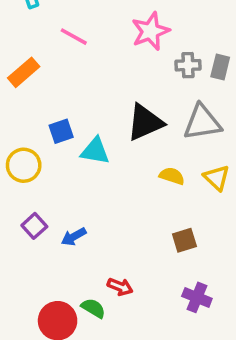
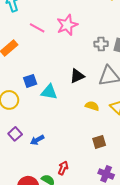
pink star: (150, 31) -> (67, 25), moved
black triangle: (145, 122) -> (77, 76), size x0.7
red arrow: (120, 287) -> (63, 168), turned -88

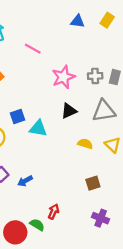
pink star: (67, 25) -> (63, 77), moved
pink line: (37, 28) -> (33, 49), moved

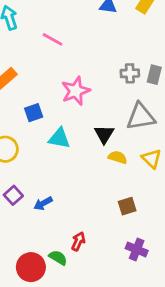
pink star: (63, 77) -> (76, 91), moved
black triangle: (69, 111) -> (104, 134), moved, turned -35
blue square: (17, 116) -> (34, 113), moved

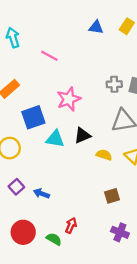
blue square: (34, 113) -> (33, 117), size x1.5
black triangle: (104, 134) -> (82, 135), moved, turned 36
blue arrow: (43, 203) -> (41, 194), turned 49
red circle: (31, 267) -> (23, 232), moved

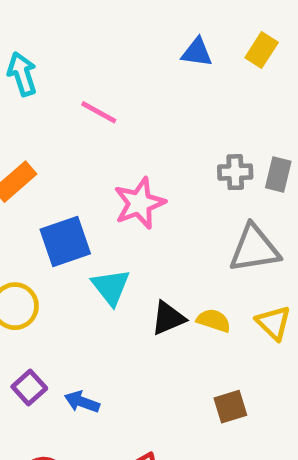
black triangle: (82, 135) -> (168, 318), moved
cyan triangle: (55, 139) -> (111, 287), turned 42

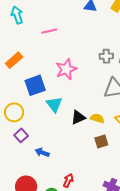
pink line: (99, 112) -> (49, 31), turned -42
purple square: (29, 388) -> (21, 135), moved
brown square: (230, 407) -> (101, 141), moved

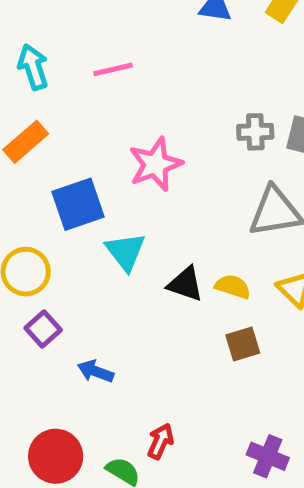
cyan arrow: (17, 15) -> (33, 67), moved
black triangle: (78, 117) -> (185, 284), turned 42

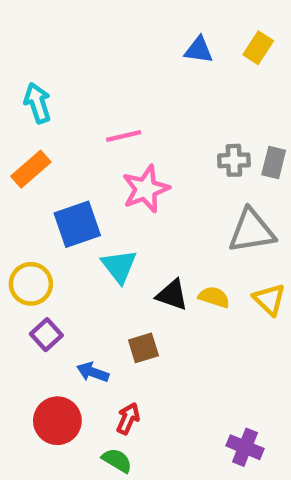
pink line: (113, 69) -> (124, 136), moved
brown square: (243, 344) -> (143, 348), moved
red arrow: (160, 441) -> (128, 418), moved
red circle: (56, 456) -> (57, 421), moved

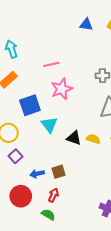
brown square: (143, 348) -> (59, 172), moved
blue arrow: (93, 372) -> (37, 174), turned -32

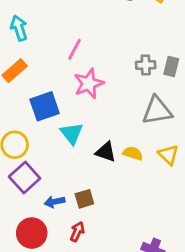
pink line: (51, 64) -> (74, 49), turned -49
purple square: (16, 156) -> (25, 177), size x1.5

